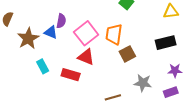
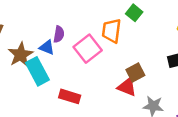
orange trapezoid: (114, 34) -> (111, 31), moved
red triangle: (86, 57) -> (127, 87), moved
cyan rectangle: (43, 66) -> (37, 71), moved, size x1.6

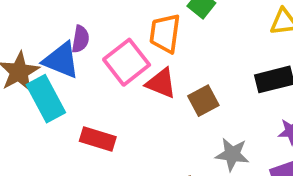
blue triangle: (47, 47) -> (61, 60), size x1.5
red triangle: (127, 87) -> (161, 83), moved

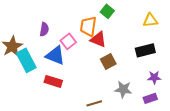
blue triangle: (61, 60) -> (55, 55), moved
pink square: (127, 62) -> (68, 41), size x0.7
red triangle: (161, 83) -> (98, 39), moved

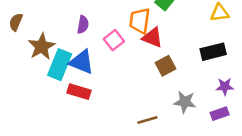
blue triangle: (55, 55) -> (82, 62), moved
cyan rectangle: (26, 60) -> (60, 65), turned 50
red rectangle: (53, 81) -> (79, 92), moved

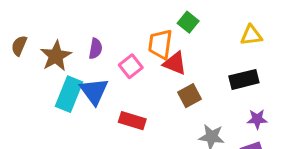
brown star: (42, 47) -> (56, 56), moved
blue triangle: (82, 62) -> (94, 91), turned 32
red rectangle: (79, 92) -> (132, 121), moved

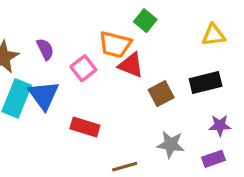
orange trapezoid: (160, 44) -> (115, 44), turned -84
purple semicircle: (96, 49) -> (45, 49), turned -36
brown square: (190, 96) -> (161, 94), moved

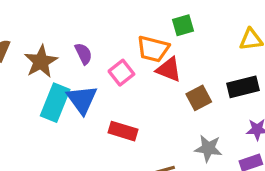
green square: (145, 21) -> (183, 25), turned 35

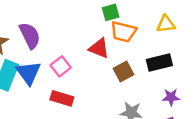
orange trapezoid: (153, 49) -> (123, 32), moved
purple semicircle: (84, 54) -> (30, 36), size x1.5
pink square: (121, 73) -> (61, 66), moved

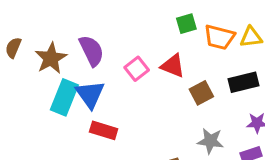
orange trapezoid: (123, 32) -> (219, 37), moved
pink square: (61, 66) -> (137, 69), moved
red rectangle: (62, 98) -> (104, 130), moved

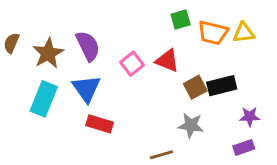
black rectangle: (244, 82) -> (222, 86), moved
cyan rectangle: (64, 97) -> (44, 99), moved
gray star: (210, 141) -> (191, 125), moved

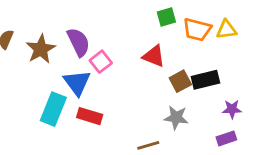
pink square: (132, 64) -> (101, 62), moved
cyan rectangle: (44, 99) -> (53, 109), moved

